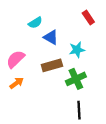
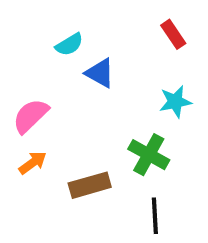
cyan star: (77, 50) -> (175, 102), moved
brown rectangle: (52, 65) -> (90, 185), moved
green cross: (76, 79) -> (149, 155), turned -36

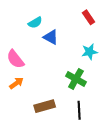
pink semicircle: (31, 116) -> (15, 59), turned -84
brown rectangle: (90, 185) -> (45, 106), moved

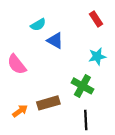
orange arrow: (16, 83) -> (20, 111), moved
brown rectangle: (45, 106) -> (48, 103), moved

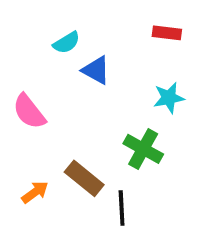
red rectangle: (96, 19) -> (167, 33), turned -49
brown rectangle: (48, 103) -> (84, 178), turned 55
black line: (86, 120) -> (122, 208), moved

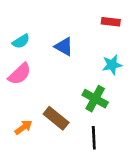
cyan semicircle: (66, 43) -> (21, 41), moved
pink semicircle: (29, 112) -> (20, 74), turned -95
black line: (122, 208) -> (94, 138), moved

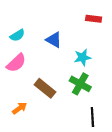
cyan star: (112, 65) -> (82, 57), moved
brown rectangle: (56, 118) -> (45, 88), moved
black line: (94, 138) -> (92, 117), moved

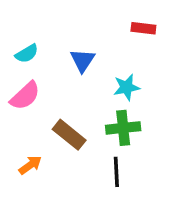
blue triangle: (54, 40) -> (83, 60), turned 35
green cross: (80, 84) -> (123, 128), turned -35
black line: (92, 117) -> (116, 172), moved

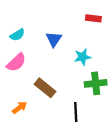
green cross: (123, 128) -> (96, 83), moved

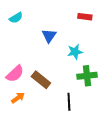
cyan semicircle: (17, 35) -> (16, 18), moved
pink semicircle: (16, 62) -> (15, 74), moved

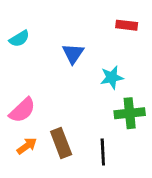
cyan semicircle: (16, 18) -> (19, 39), moved
brown rectangle: (41, 80) -> (61, 143), moved, turned 30

